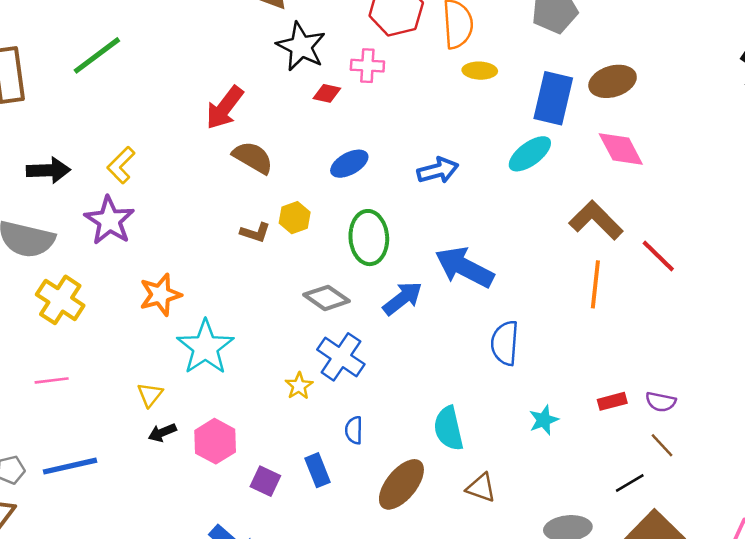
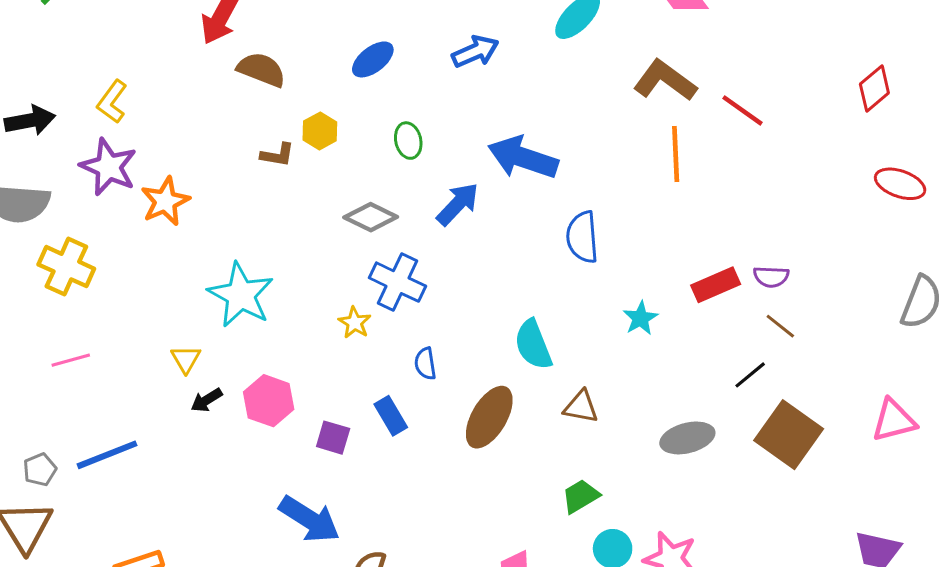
green ellipse: (369, 238) -> (408, 141), size x0.6
orange star: (160, 295) -> (165, 201), moved
red rectangle: (612, 401) -> (716, 285), size x1.4

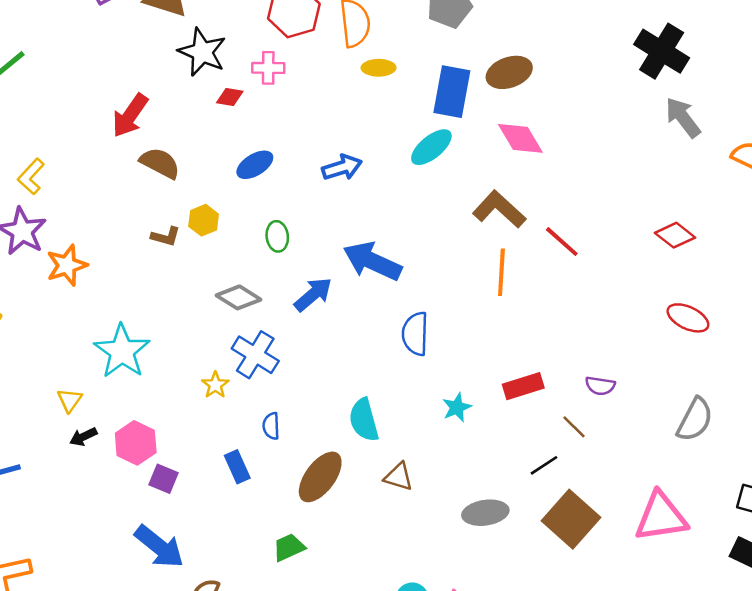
red diamond: (874, 89) -> (675, 235), turned 72
purple semicircle: (771, 277) -> (600, 386), moved
pink triangle: (894, 420) -> (661, 517), size x1.4
purple square: (333, 438) -> (164, 479), moved
green trapezoid: (581, 496) -> (289, 547), moved

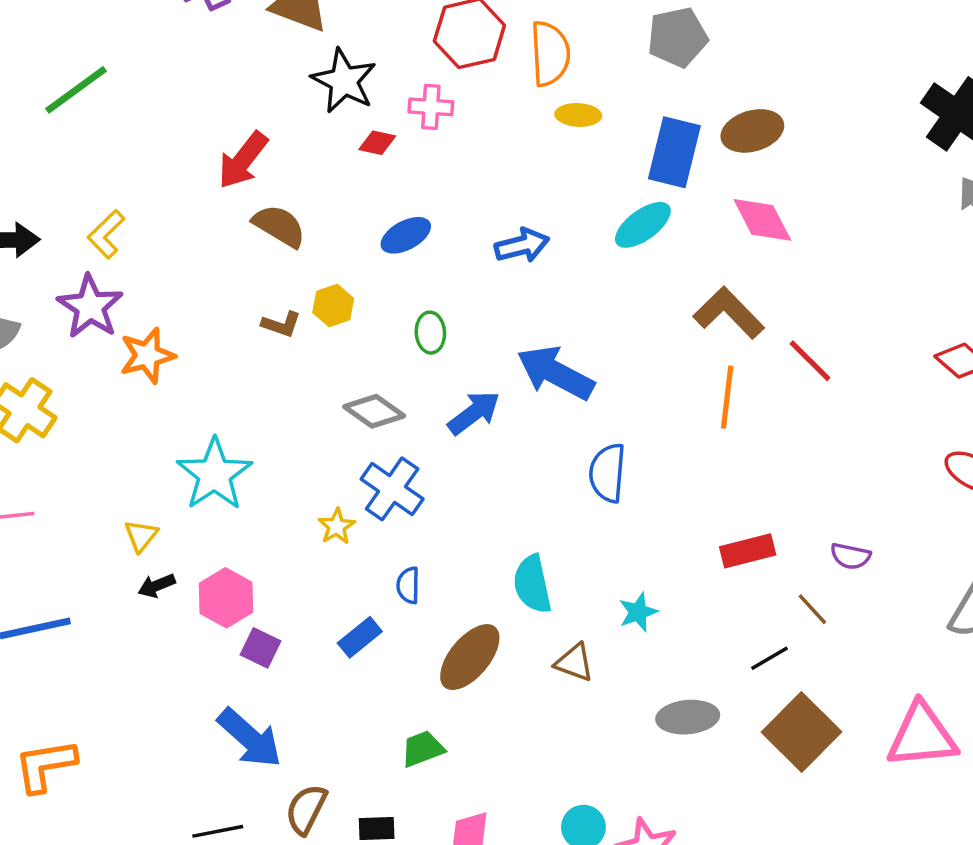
cyan star: (457, 407) -> (638, 612), moved
blue rectangle: (237, 467) -> (360, 637), turned 72

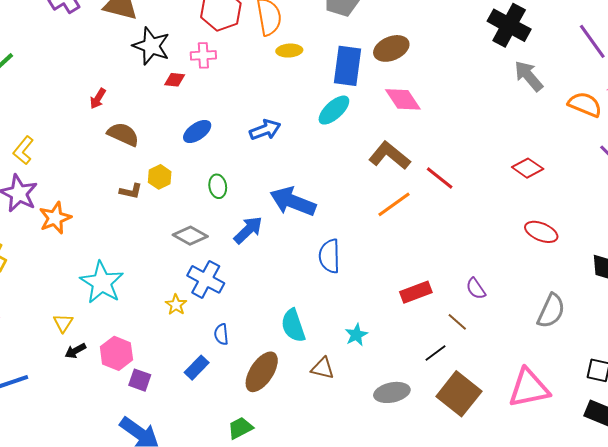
red arrow: (243, 160) -> (98, 99), size x0.6
orange line: (727, 397) -> (394, 204), turned 54
purple semicircle: (850, 556) -> (476, 289), turned 50

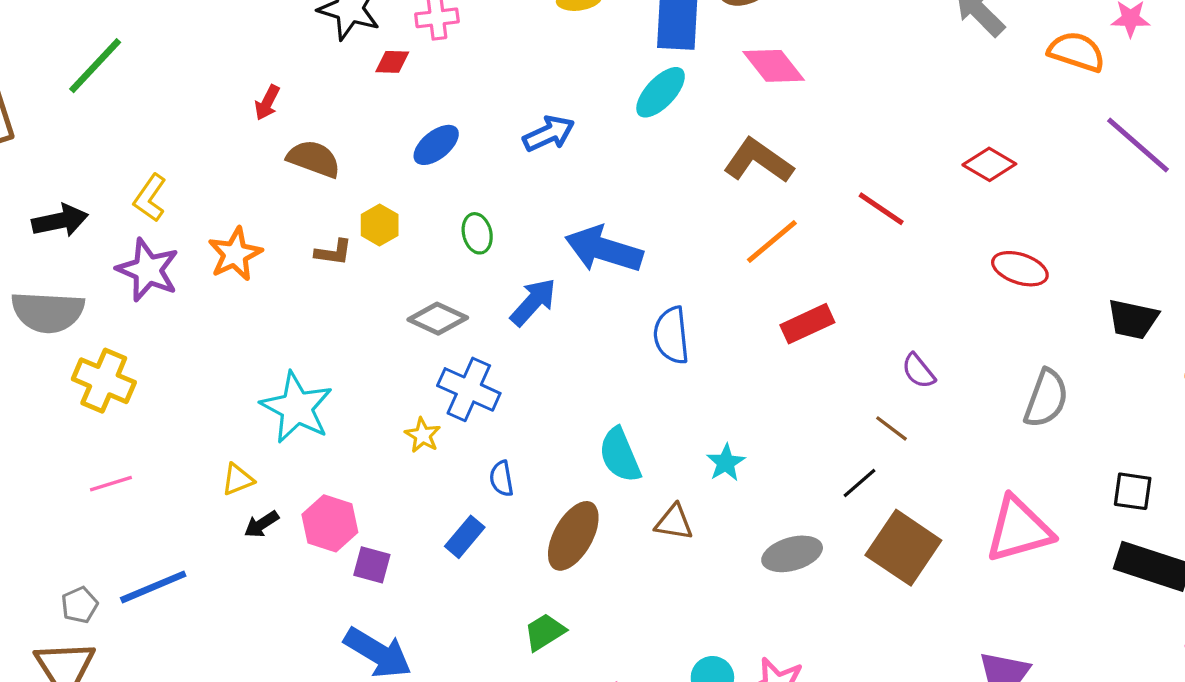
red line: (440, 178) -> (881, 209), moved
orange star: (55, 218) -> (235, 254), moved
red rectangle: (416, 292) -> (807, 324), moved
yellow triangle: (63, 323) -> (238, 479), turned 40

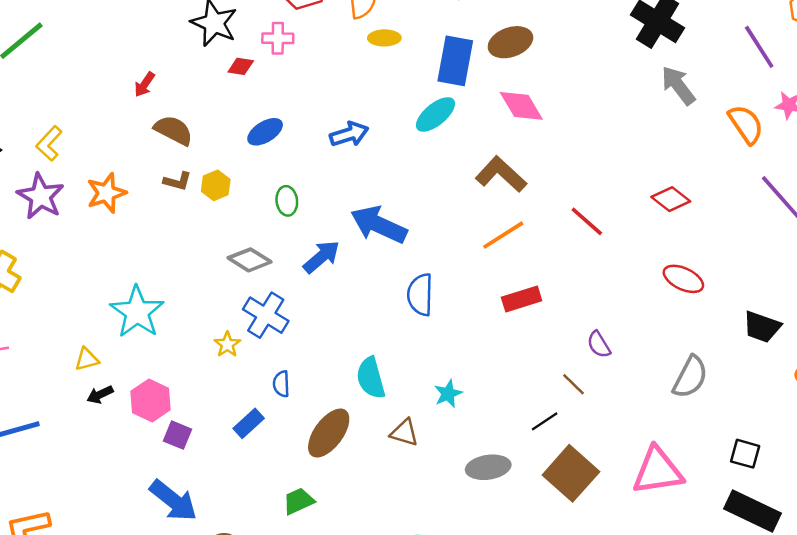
orange semicircle: (1077, 52) -> (746, 124), turned 30
brown L-shape: (333, 252) -> (177, 181), moved

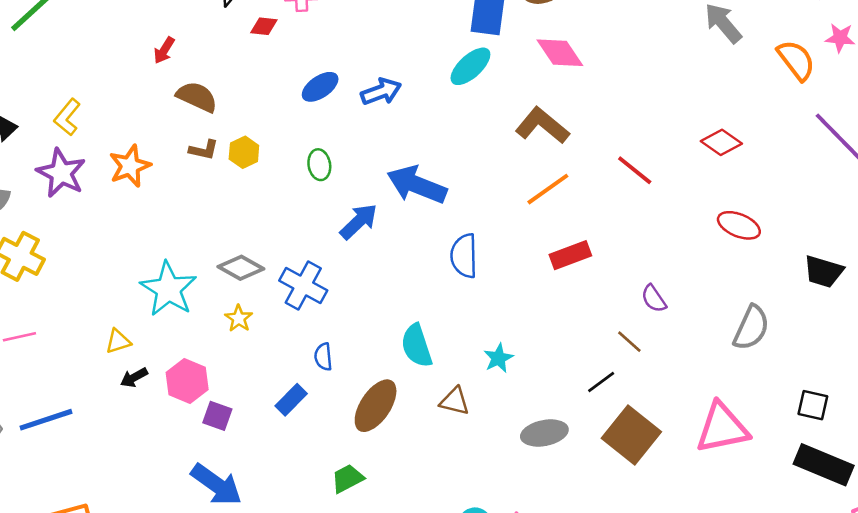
blue ellipse: (265, 132) -> (320, 87), moved
gray diamond: (250, 260) -> (241, 268), moved
yellow star: (227, 344) -> (239, 318), moved

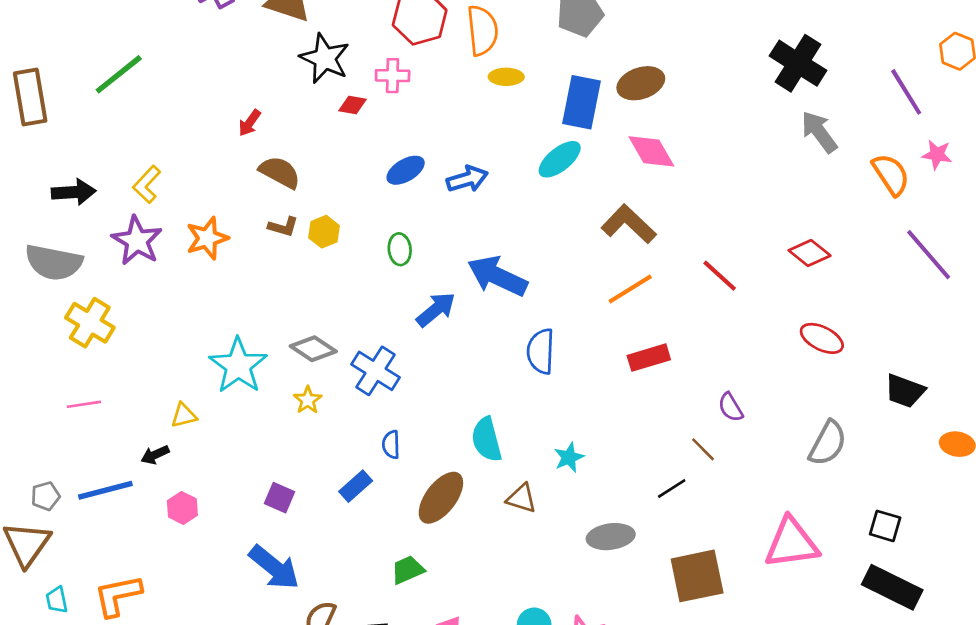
black arrow: (134, 378) -> (155, 455), moved
pink hexagon: (187, 381) -> (182, 508), moved, size x0.7
brown square: (631, 435) -> (697, 576), moved, turned 36

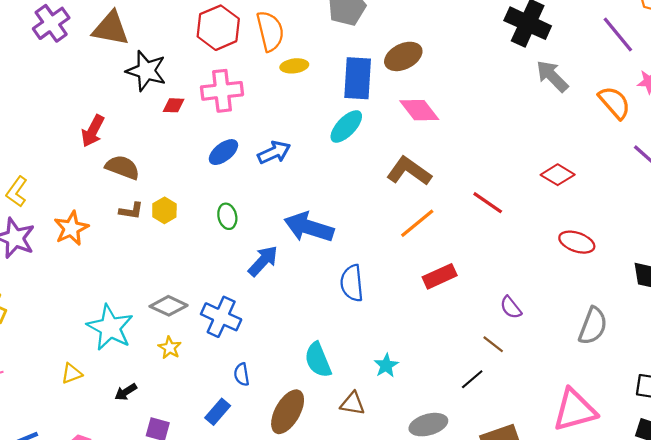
pink cross: (393, 76) -> (222, 91), moved, size x1.5
red arrow: (250, 123) -> (93, 131), size x1.4
black arrow: (155, 455) -> (126, 392), moved

